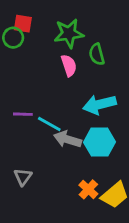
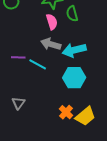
gray arrow: (67, 139) -> (51, 44), moved

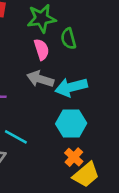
cyan line: (38, 64) -> (16, 137), moved
orange cross: (66, 112) -> (74, 157), moved

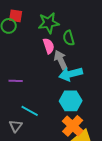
gray arrow: (40, 79) -> (61, 60), moved, turned 48
orange cross: (74, 157) -> (73, 126), size x1.5

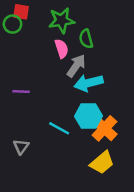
gray arrow: (61, 60) -> (76, 66), turned 60
cyan line: (30, 111) -> (59, 128), moved
orange cross: (73, 126) -> (104, 128), moved

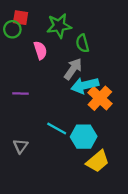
pink semicircle: (62, 49) -> (40, 50), moved
cyan hexagon: (88, 116) -> (84, 137), moved
orange cross: (104, 128) -> (100, 98), moved

